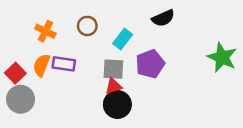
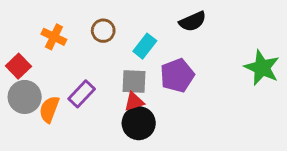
purple rectangle: (64, 64) -> (82, 94), moved, turned -55
orange semicircle: (41, 65) -> (49, 109), moved
red square: (15, 73) -> (18, 66), moved
gray circle: (21, 99) -> (25, 97), moved

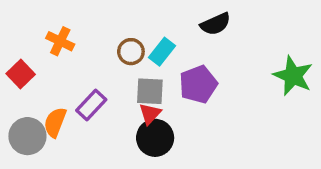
brown circle: (103, 31) -> (131, 52), moved
gray circle: (25, 97) -> (27, 136), moved
red triangle: (134, 102) -> (150, 114), turned -30

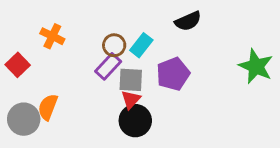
purple rectangle: (91, 105) -> (108, 66), moved

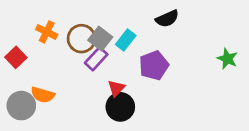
brown circle: (114, 45) -> (81, 39), moved, size x1.4
green star: (256, 66) -> (227, 59), size x0.7
gray square: (131, 80) -> (100, 39), moved, turned 35
orange semicircle: (48, 107) -> (43, 95), turned -95

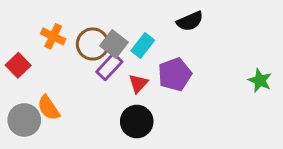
green star: (227, 59) -> (260, 80), moved
red triangle: (116, 88) -> (138, 83), moved
orange semicircle: (43, 95) -> (49, 108), turned 40

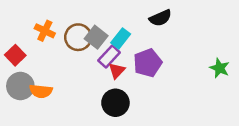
purple rectangle: (109, 67) -> (109, 56), moved
orange semicircle: (49, 108) -> (41, 91), turned -50
gray circle: (24, 120) -> (20, 86), moved

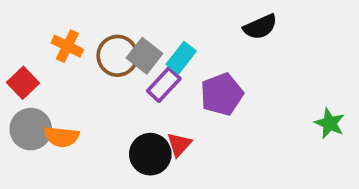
black semicircle: (160, 18) -> (260, 27), moved
green star: (220, 68) -> (330, 123), moved
red triangle: (117, 71) -> (179, 144), moved
black circle: (115, 103) -> (150, 154), moved

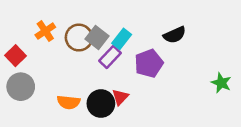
black semicircle: (260, 27) -> (175, 35), moved
orange cross: (67, 46) -> (45, 31), turned 30
orange semicircle: (62, 137) -> (69, 102), moved

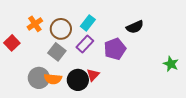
gray square: (97, 38) -> (57, 52), moved
cyan rectangle: (122, 39) -> (88, 23), moved
gray circle: (21, 87) -> (39, 78), moved

